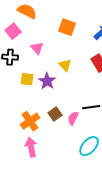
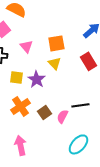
orange square: (67, 27) -> (56, 43), moved, turned -30
orange cross: (30, 121) -> (20, 106), moved

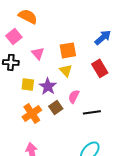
brown square: (44, 112) -> (56, 107), moved
pink semicircle: (62, 116) -> (74, 96), moved

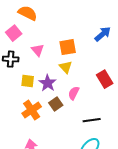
red rectangle: (100, 68) -> (105, 79), moved
black line: (92, 112) -> (92, 120), moved

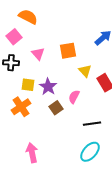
yellow triangle: (66, 67) -> (85, 71), moved
orange cross: (32, 110) -> (21, 107), moved

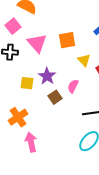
pink triangle: (38, 54) -> (37, 43), size x1.5
yellow square: (28, 85) -> (27, 83), moved
orange cross: (21, 107) -> (18, 117), moved

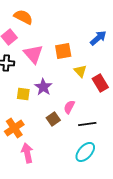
pink semicircle: (73, 86) -> (69, 107), moved
brown square: (55, 97) -> (53, 119), moved

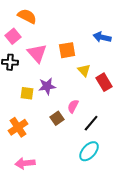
blue arrow: (98, 38) -> (102, 37), turned -126
purple star: (43, 87) -> (47, 86), turned 30
black line: (87, 124) -> (91, 123), turned -42
pink arrow: (27, 153) -> (25, 163), moved, turned -84

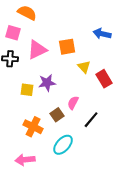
pink square: (13, 36) -> (13, 33), turned -35
pink triangle: (37, 53) -> (37, 50), turned 45
orange cross: (18, 127) -> (33, 127), moved, turned -30
cyan ellipse: (89, 151) -> (63, 145), moved

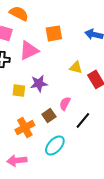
orange square: (67, 47) -> (54, 33), moved
yellow triangle: (84, 67) -> (76, 67), turned -32
orange cross: (33, 127) -> (25, 127), turned 36

